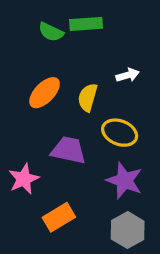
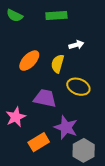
green semicircle: (51, 32) -> (15, 16), moved
white arrow: (128, 75) -> (76, 45), moved
purple star: (124, 181) -> (66, 127), moved

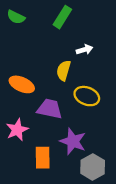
green rectangle: (56, 16) -> (62, 17), turned -54
orange ellipse: (29, 61) -> (22, 84), moved, turned 70
orange rectangle: (39, 142) -> (43, 158), turned -60

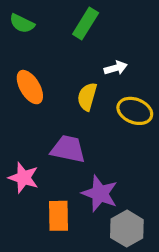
orange ellipse: (22, 84) -> (30, 87), moved, turned 35
yellow ellipse: (87, 96) -> (135, 111), moved
pink star: (17, 130) -> (24, 178), turned -30

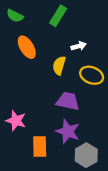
orange ellipse: (30, 87) -> (27, 47), moved
purple trapezoid: (68, 149) -> (68, 101), moved

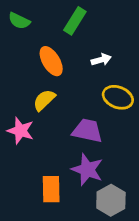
orange ellipse: (27, 47) -> (51, 61), moved
yellow semicircle: (59, 66) -> (44, 100), moved, turned 30
pink star: (16, 121) -> (21, 131), moved

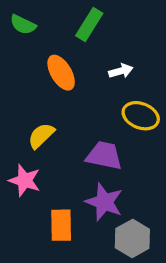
yellow semicircle: (44, 100) -> (41, 136), moved
pink star: (21, 131) -> (25, 180), moved

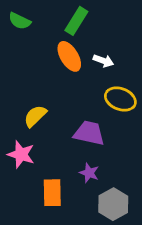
white arrow: (121, 71) -> (103, 61), turned 36
orange ellipse: (61, 73) -> (69, 56), moved
purple star: (104, 202) -> (89, 173), size x0.6

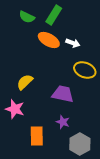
green semicircle: (20, 21) -> (27, 17), moved
orange ellipse: (69, 56) -> (49, 40), turned -30

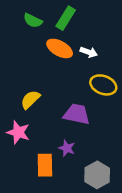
purple star: (63, 122) -> (67, 148), moved

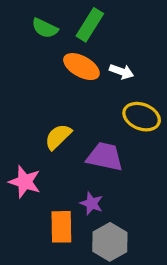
yellow semicircle: (30, 100) -> (58, 137), moved
gray hexagon: (97, 175) -> (110, 242), moved

